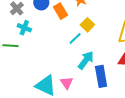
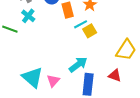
cyan line: (75, 38) -> (81, 24), moved

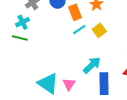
cyan cross: (28, 16) -> (23, 22), moved, turned 32
cyan line: (81, 24) -> (79, 30), moved

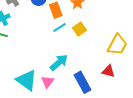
cyan arrow: (92, 65) -> (59, 63), moved
blue rectangle: (104, 84) -> (83, 82), turned -30

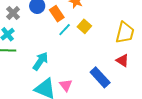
cyan arrow: (59, 63) -> (40, 61), moved
red triangle: (108, 71) -> (122, 60), turned 32

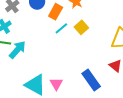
orange rectangle: (57, 14) -> (56, 12), turned 56
cyan arrow: (40, 61) -> (17, 50), moved

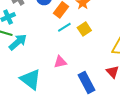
pink triangle: (56, 84) -> (60, 62), moved, turned 40

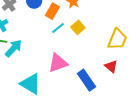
pink triangle: (60, 62) -> (58, 63), size x1.5

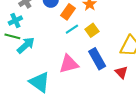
blue rectangle: (86, 80) -> (97, 59), moved

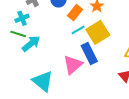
yellow square: (92, 30) -> (98, 32), size x1.6
blue rectangle: (97, 59) -> (89, 54), moved
pink triangle: (69, 64) -> (73, 65), turned -30

